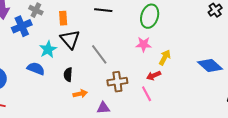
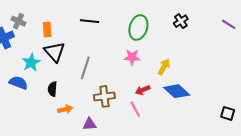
black cross: (215, 10) -> (181, 21), moved
gray line: (99, 54) -> (85, 68), turned 55
yellow arrow: (165, 57) -> (164, 67), moved
blue diamond: (210, 66) -> (177, 91), moved

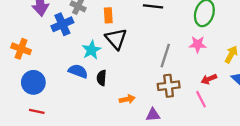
gray line: (85, 68) -> (165, 56), moved
black semicircle: (52, 89) -> (102, 78), moved

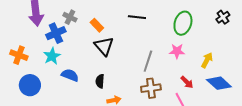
orange rectangle: (108, 15) -> (97, 25), turned -40
cyan star: (91, 50) -> (52, 56), moved
black semicircle: (102, 78) -> (100, 81), moved
red arrow: (209, 79) -> (187, 82), turned -112

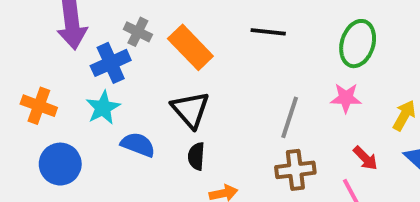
orange rectangle: (97, 25) -> (190, 47), size x1.6
black triangle: (104, 46) -> (190, 110), moved

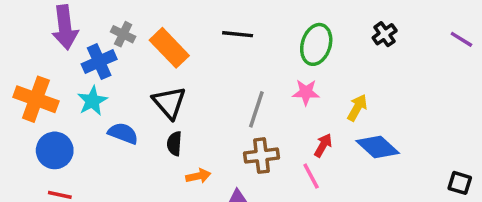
orange cross: (39, 106) -> (36, 99), size x1.4
red arrow: (365, 158) -> (323, 145), turned -105

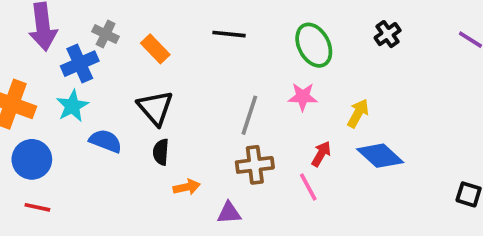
green ellipse: (316, 44) -> (314, 45), turned -45
orange rectangle: (169, 48) -> (155, 49), size x0.7

